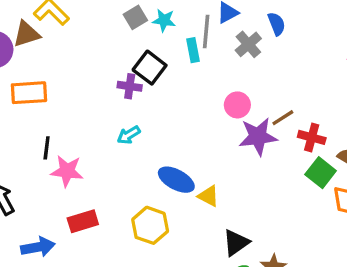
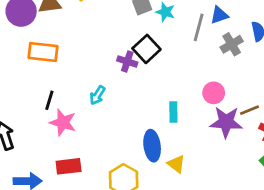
cyan rectangle: (193, 50) -> (173, 112), moved
cyan arrow: (129, 135) -> (97, 95), moved, turned -36
blue ellipse: (176, 180) -> (152, 146), turned 44

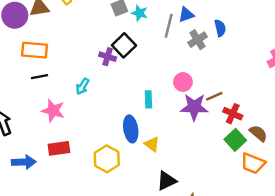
black line: (49, 100) -> (39, 77), moved, turned 63

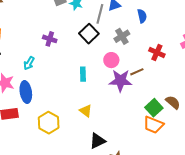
gray cross: (198, 40) -> (122, 36), moved
black square: (124, 45) -> (89, 34), moved
red cross: (233, 114) -> (157, 53), moved
blue ellipse: (131, 129) -> (26, 92), moved
orange trapezoid: (253, 163) -> (153, 125), moved

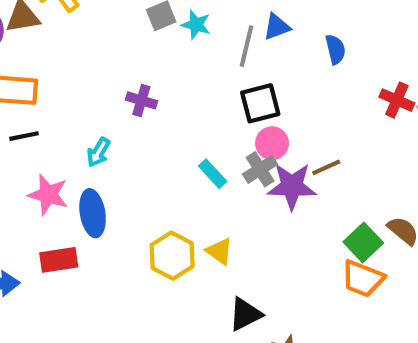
black square: (89, 34) -> (260, 103), moved, turned 30
gray cross: (122, 36) -> (260, 169), moved
red cross: (157, 53) -> (397, 100), moved
cyan rectangle: (83, 74) -> (213, 174), turned -40
yellow hexagon: (49, 123) -> (172, 256), moved

